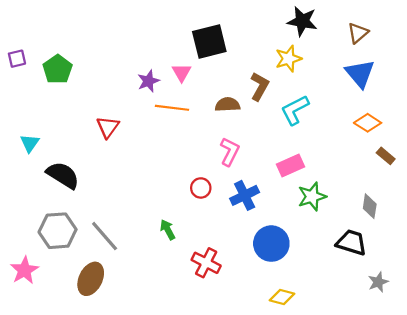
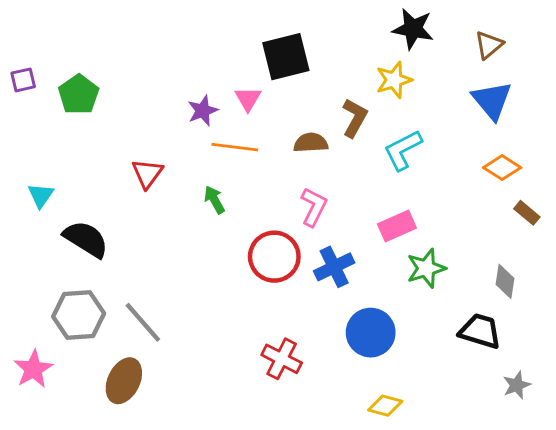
red circle: (201, 188) -> (274, 257), size x1.8
green arrow: (168, 230) -> (214, 200), moved

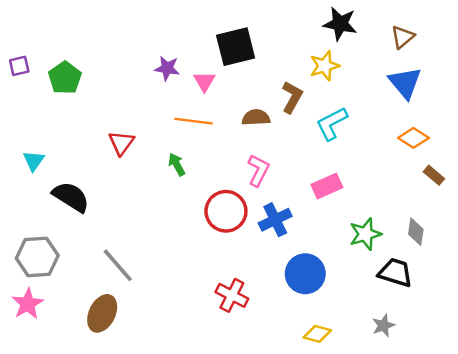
purple star: (203, 111) -> (167, 68), moved, turned 30
green star: (426, 268) -> (365, 234), moved
gray hexagon: (79, 315) -> (37, 257), moved
gray star: (517, 385) -> (383, 325), moved

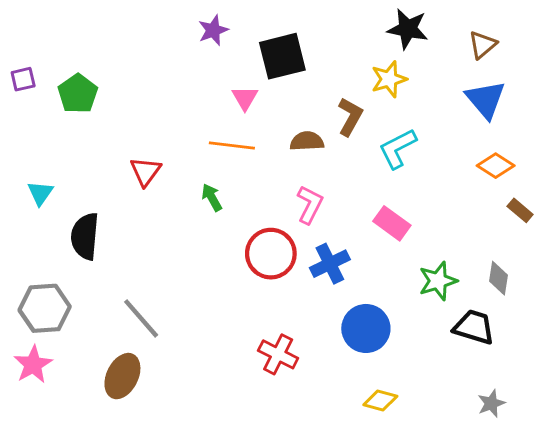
purple star: (167, 68) -> (213, 30), moved, turned -30
pink rectangle: (327, 186) -> (392, 223), turned 60
black semicircle: (71, 197) -> (85, 236), turned -117
gray star: (383, 325) -> (491, 403), moved

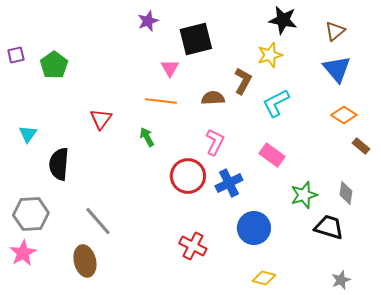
brown ellipse: (122, 376) -> (85, 261), turned -40

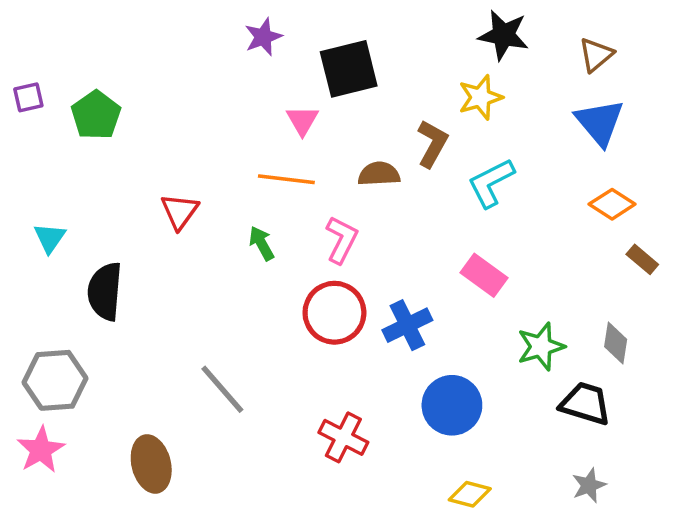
pink L-shape: (215, 142) -> (342, 240), moved
gray line: (98, 221) -> (222, 389), moved
gray star: (341, 280) -> (589, 485), moved

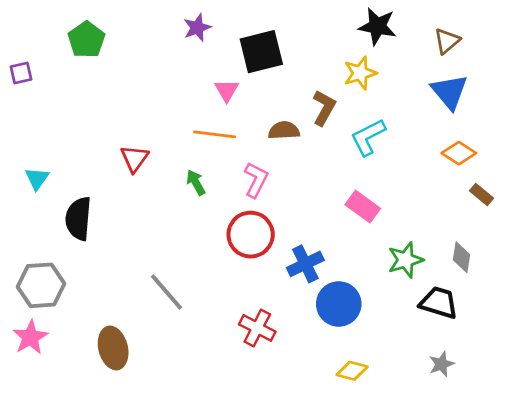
green pentagon: (96, 115) -> (86, 40), moved
blue cross: (407, 325) -> (305, 264), moved

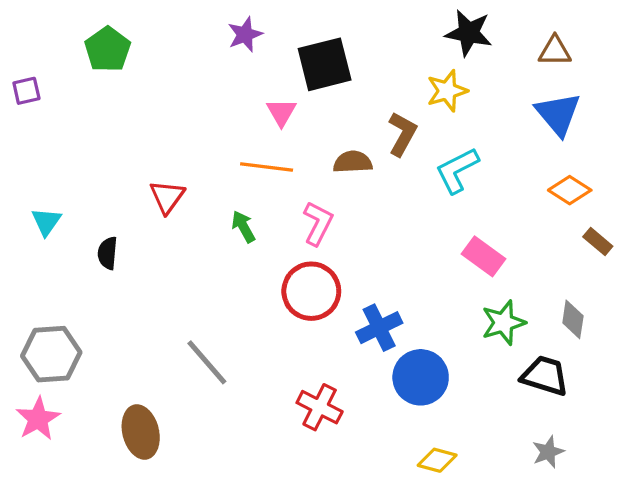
brown triangle: (447, 41) -> (555, 51), turned 40
pink rectangle: (363, 207) -> (484, 256), moved
black semicircle: (78, 219) -> (108, 253), moved, size x0.6

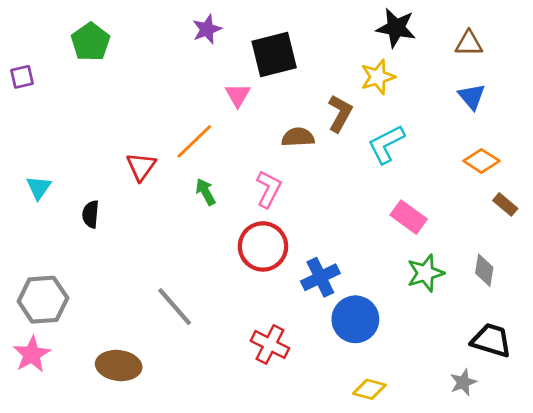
blue triangle: (558, 114) -> (472, 97), size x0.7
orange line: (267, 167) -> (194, 141), moved, turned -51
black trapezoid: (545, 376) -> (491, 340), moved
brown ellipse: (141, 432) -> (119, 366), turned -69

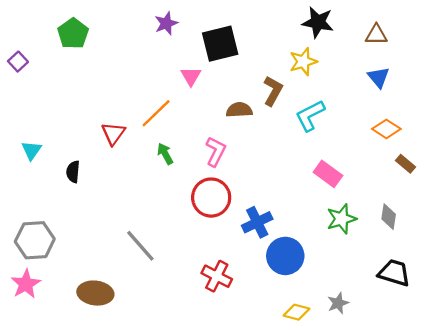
purple square: (22, 77) -> (18, 62), turned -30
gray star: (463, 382) -> (338, 303), moved

